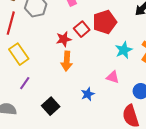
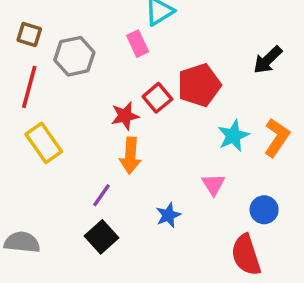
pink triangle: (113, 77) -> (213, 184), turned 40
purple line: (25, 83) -> (102, 195), moved

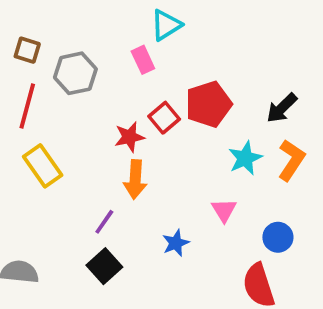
black arrow: (268, 60) -> (282, 108), moved

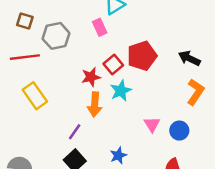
red line: (27, 106) -> (25, 57), turned 68
black arrow: (282, 108) -> (189, 58), turned 70
cyan star: (245, 158) -> (121, 91), moved
blue circle: (278, 237) -> (179, 131), moved
blue star: (176, 243) -> (118, 155), moved

